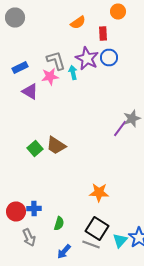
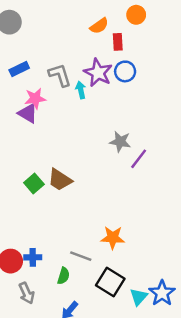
orange semicircle: (78, 22) -> (99, 26), moved
blue rectangle: (20, 68) -> (19, 69), moved
pink star: (50, 76) -> (35, 99), moved
gray star: (132, 118) -> (120, 142), moved, turned 30
gray line: (91, 244) -> (81, 256), moved

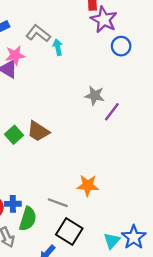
blue circle: (125, 71) -> (121, 46), moved
purple star: (98, 73) -> (104, 20), moved
gray L-shape: (60, 75) -> (38, 33), turned -35
green semicircle: (64, 276) -> (28, 219), moved, size x1.5
black square: (110, 282) -> (69, 231), moved

